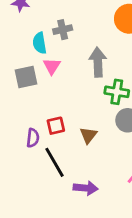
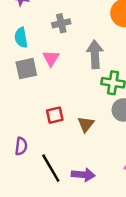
cyan semicircle: (40, 43) -> (21, 38), moved
purple semicircle: (33, 138) -> (21, 146), moved
black line: (54, 162) -> (51, 168), moved

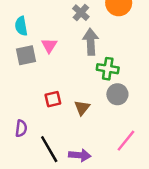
gray cross: (61, 23) -> (81, 13), moved, turned -35

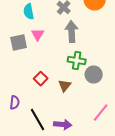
cyan semicircle: (21, 26) -> (29, 12), moved
green cross: (108, 69) -> (77, 60), moved
red square: (53, 99) -> (41, 78), turned -32

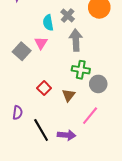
cyan semicircle: (29, 12) -> (48, 23), moved
gray square: (19, 42) -> (22, 51), turned -36
pink line: (101, 112) -> (90, 116), moved

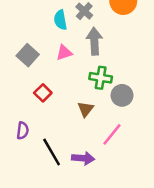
pink triangle: (41, 43) -> (64, 53), moved, turned 40
red square: (44, 88) -> (43, 93), moved

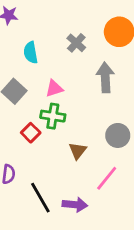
cyan semicircle: (60, 20) -> (31, 53), moved
gray arrow: (94, 41) -> (105, 77), moved
green cross: (101, 78) -> (53, 116), moved

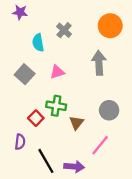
gray cross: (76, 43) -> (64, 30), moved
green cross: (53, 116) -> (56, 106), moved
red square: (31, 133) -> (36, 118), moved

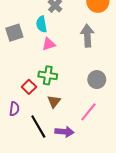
cyan semicircle: (38, 43) -> (41, 24), moved
gray square: (25, 74) -> (14, 33), moved, turned 30
brown triangle: (76, 123) -> (54, 101), moved

